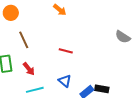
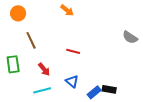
red arrow: (29, 69) -> (44, 69), moved

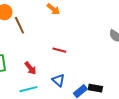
brown line: (31, 40) -> (19, 25), moved

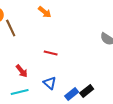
black rectangle: (95, 88) -> (87, 91), turned -48

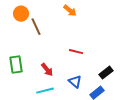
black rectangle: (87, 91) -> (106, 73), moved

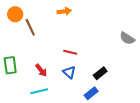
orange arrow: (70, 11) -> (64, 11), turned -48
blue triangle: (75, 82) -> (69, 72), moved

